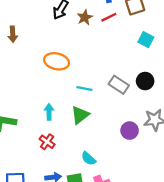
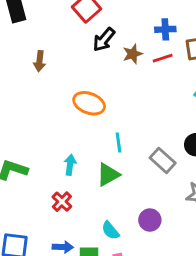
gray rectangle: (119, 85) -> (163, 160), moved
cyan line: (84, 89) -> (119, 142), turned 63
purple circle: (130, 131) -> (150, 220), moved

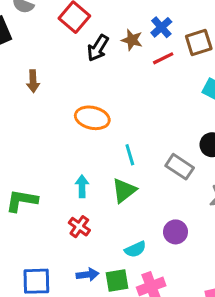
blue cross: (165, 29) -> (161, 27), turned -30
brown star: (133, 54) -> (132, 40), moved, turned -30
cyan semicircle: (110, 230) -> (135, 249), turned -66

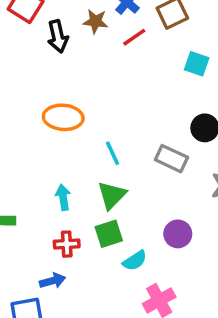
black arrow: (98, 48) -> (58, 36), turned -36
red cross: (79, 227) -> (67, 244), turned -30
blue arrow: (87, 275) -> (52, 281), moved
green square: (117, 280) -> (109, 234), moved

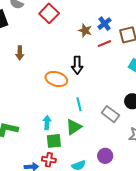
black arrow: (58, 36) -> (77, 65), moved
green square: (109, 234) -> (54, 141), moved
red cross: (67, 244) -> (49, 160), moved

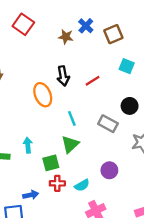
red line: (104, 44) -> (93, 81), moved
orange ellipse: (56, 79) -> (43, 95), turned 60
cyan arrow: (47, 123) -> (28, 145), moved
red cross: (49, 160) -> (57, 183), moved

